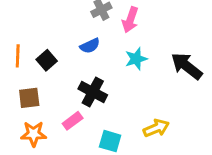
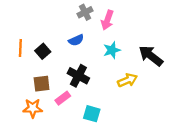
brown square: (29, 98) -> (42, 84), moved
yellow arrow: (156, 128) -> (127, 80), moved

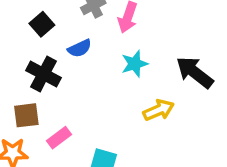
black square: (43, 51) -> (42, 24), moved
black cross: (78, 76) -> (44, 74), moved

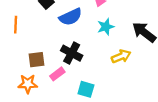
blue semicircle: (80, 48) -> (71, 17), size x1.5
black cross: (44, 74) -> (72, 53), moved

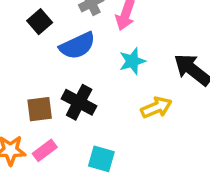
brown square: (36, 60) -> (40, 109), moved
pink rectangle: (57, 74) -> (45, 150), moved

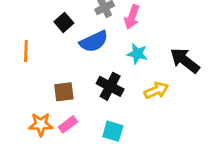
cyan star: (132, 61) -> (137, 54), turned 30
black cross: (79, 102) -> (110, 86), moved

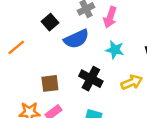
orange line: (26, 51) -> (16, 47), turned 48

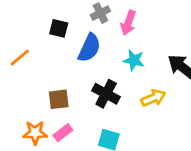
black square: (50, 22) -> (59, 28), turned -35
blue semicircle: (76, 39) -> (89, 48), turned -40

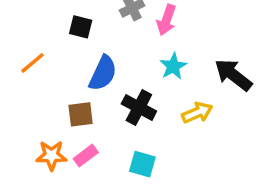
blue semicircle: (89, 48) -> (103, 73), moved
cyan star: (134, 60) -> (173, 66), turned 30

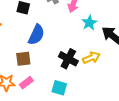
cyan star: (173, 66) -> (89, 23), moved
black cross: (139, 108) -> (68, 59), moved

